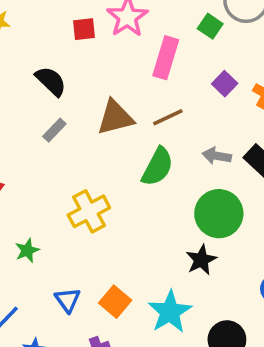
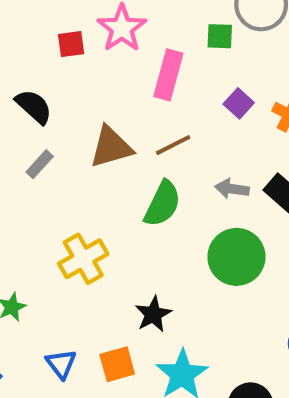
green square: (210, 26) -> (220, 36), turned -30
black star: (201, 260) -> (153, 314), moved
orange square: (115, 302) -> (117, 364), turned 36

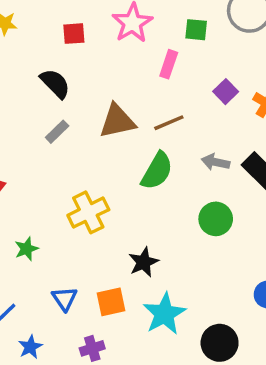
green square: (220, 36) -> (196, 30), moved
red square: (71, 44) -> (74, 34), moved
pink rectangle: (168, 75) -> (169, 64), size x0.7
green circle: (236, 257) -> (216, 219), size x0.7

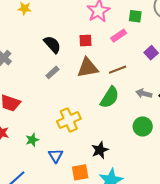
red square: (74, 34) -> (85, 41), moved
pink rectangle: (169, 64) -> (119, 36), turned 35
blue triangle: (65, 299) -> (56, 156), moved

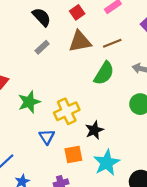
red square: (85, 41) -> (77, 12), turned -32
yellow cross: (69, 120) -> (67, 111), moved
green star: (32, 140) -> (29, 102), moved, size x1.5

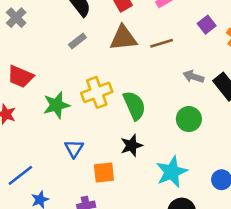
green semicircle: (104, 73) -> (134, 105), moved, turned -60
yellow cross: (67, 111) -> (97, 92), moved
cyan star: (107, 163) -> (172, 172), moved

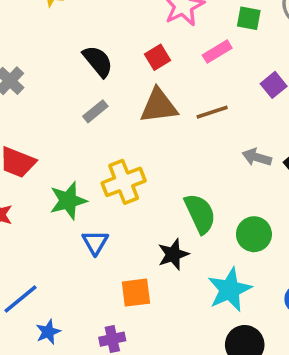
green semicircle: (134, 105) -> (200, 214), moved
green circle: (189, 119) -> (254, 234), moved
blue triangle: (74, 149) -> (95, 242), moved

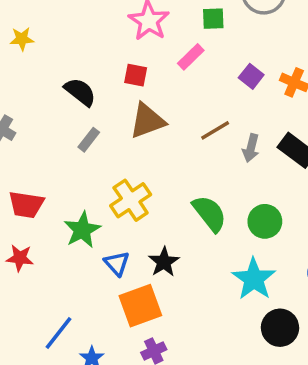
red square: (157, 57) -> (136, 75), turned -35
brown line: (212, 112) -> (215, 130), moved
gray arrow: (257, 157) -> (251, 148), turned -80
black star: (173, 254) -> (164, 262), moved
orange square: (136, 293) -> (140, 306), moved, size x1.4

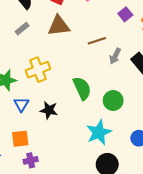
black star: (164, 262) -> (49, 110), turned 30
orange square: (140, 306) -> (20, 139), moved, size x0.7

